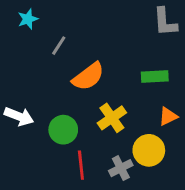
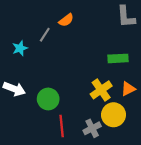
cyan star: (28, 19) -> (20, 48), moved
orange semicircle: (88, 77) -> (66, 20), moved, size x0.6
yellow cross: (112, 118) -> (101, 90), moved

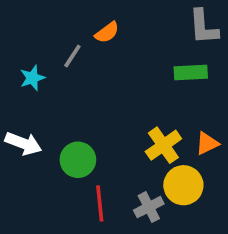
green rectangle: (118, 58) -> (191, 72), moved

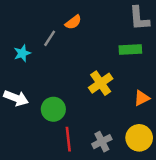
yellow cross: (163, 145) -> (101, 83), moved
yellow circle: (183, 185) -> (139, 138), moved

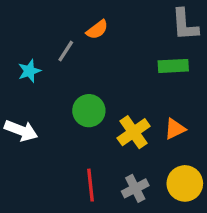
yellow cross: (101, 83) -> (134, 132), moved
orange triangle: (142, 98) -> (175, 129), moved
green circle: (53, 109) -> (89, 111), moved

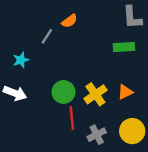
cyan star: (29, 71) -> (21, 60), moved
green circle: (89, 111) -> (64, 92), moved
red line: (91, 185) -> (72, 118), moved

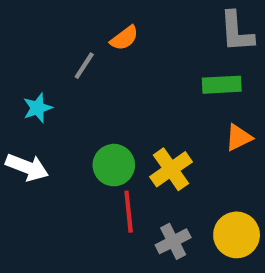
orange triangle: (125, 92) -> (239, 138), moved

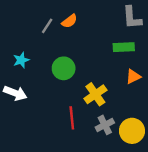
gray line: (84, 66) -> (47, 26), moved
green circle: (114, 165) -> (64, 68), moved
gray cross: (173, 241) -> (105, 125), moved

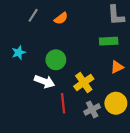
gray line: (47, 26) -> (33, 15), moved
white arrow: (15, 93) -> (44, 81), moved
yellow circle: (132, 131) -> (116, 103), moved

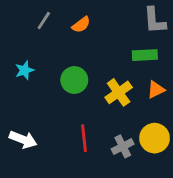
white arrow: (44, 81) -> (23, 140), moved
yellow cross: (84, 83) -> (119, 92), moved

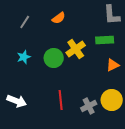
gray line: (44, 21) -> (25, 22), moved
cyan star: (24, 70) -> (24, 57), moved
yellow cross: (119, 92) -> (76, 49), moved

